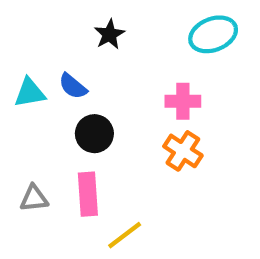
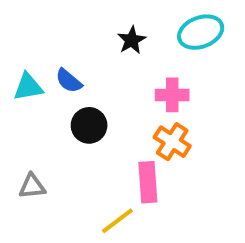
black star: (109, 34) -> (132, 40), moved
pink rectangle: (88, 194) -> (148, 182), moved

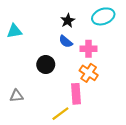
blue semicircle: (69, 81) -> (66, 42), moved
cyan triangle: (28, 87) -> (14, 31), moved

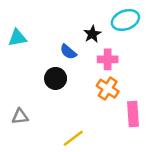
black star: (68, 21) -> (92, 34), moved
blue semicircle: (66, 42) -> (68, 52), moved
pink rectangle: (76, 94) -> (133, 114), moved

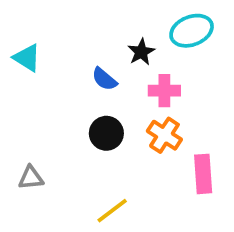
cyan triangle: (17, 38) -> (27, 58), turned 42
black circle: (56, 78) -> (106, 133), moved

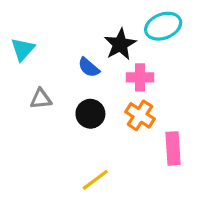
black star: (141, 52) -> (120, 44), size x1.4
cyan triangle: (27, 58) -> (23, 49), turned 40
gray triangle: (31, 178) -> (41, 99), moved

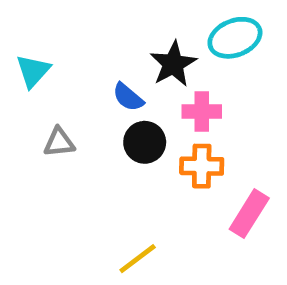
black circle: (90, 114) -> (145, 142), moved
orange cross: (140, 115) -> (202, 166), turned -32
pink rectangle: (173, 148) -> (249, 214), turned 36

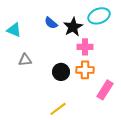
cyan triangle: (33, 71) -> (14, 30), turned -49
blue semicircle: (128, 97) -> (51, 23), moved
black circle: (145, 142) -> (61, 72), moved

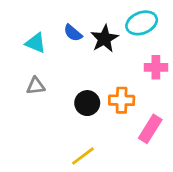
cyan triangle: (14, 30) -> (36, 43), moved
pink cross: (85, 47) -> (156, 67), moved

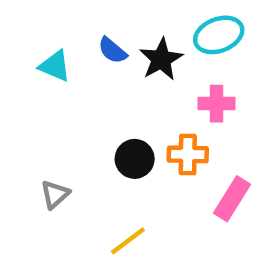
pink cross: (156, 67) -> (217, 104), moved
gray triangle: (36, 86) -> (55, 194), moved, turned -36

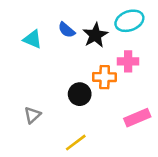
orange cross: (188, 154) -> (105, 77), moved
pink rectangle: (232, 199) -> (137, 118), turned 35

